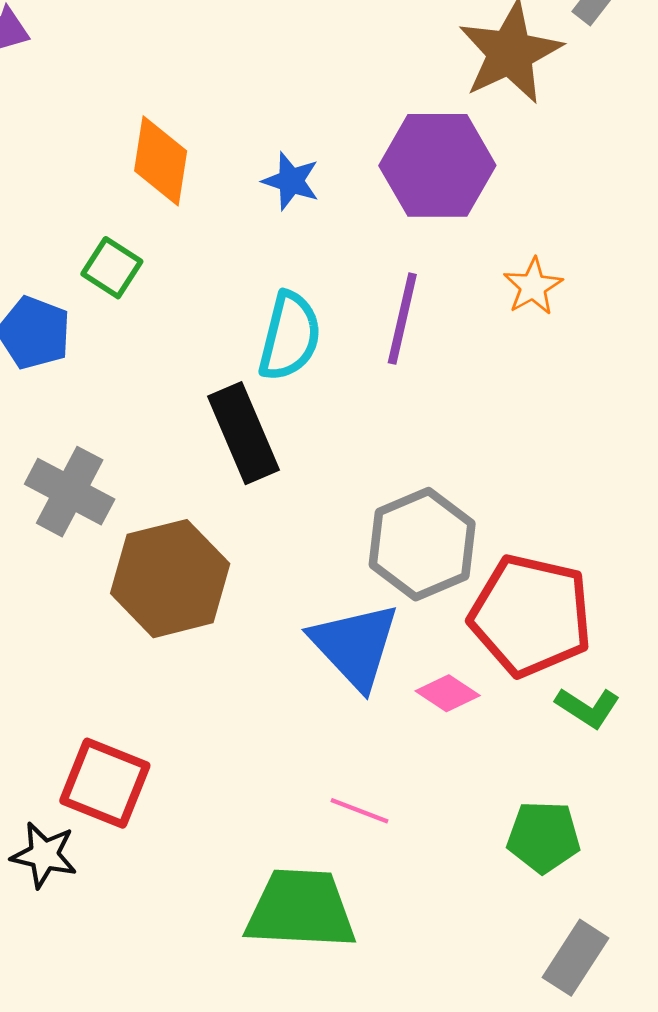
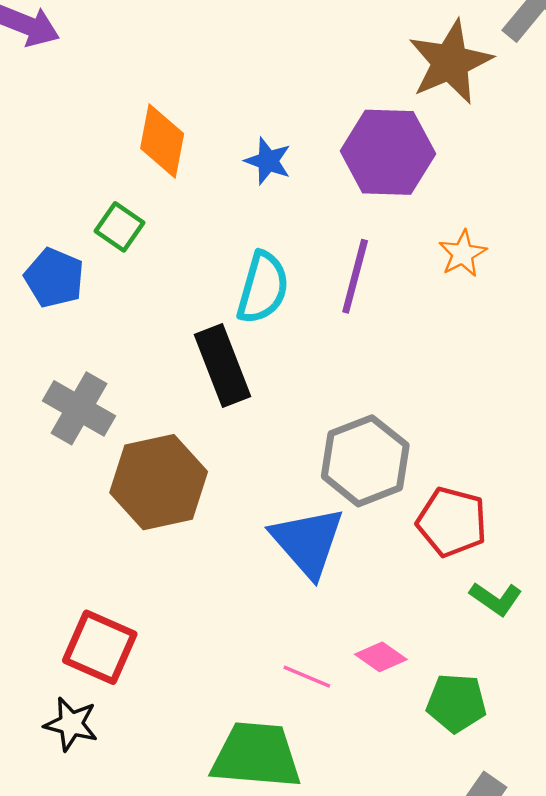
red pentagon: (531, 615) -> (452, 522), size x0.7
pink diamond: (448, 693) -> (381, 657), moved
black star: (44, 855) -> (71, 724), moved

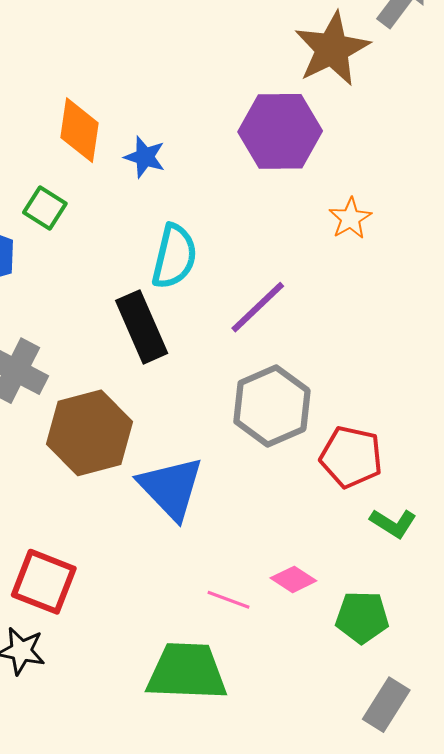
blue star: (268, 161) -> (145, 157), moved
purple line: (355, 276) -> (258, 307), moved, turned 34
blue triangle: (308, 542) -> (171, 488), moved

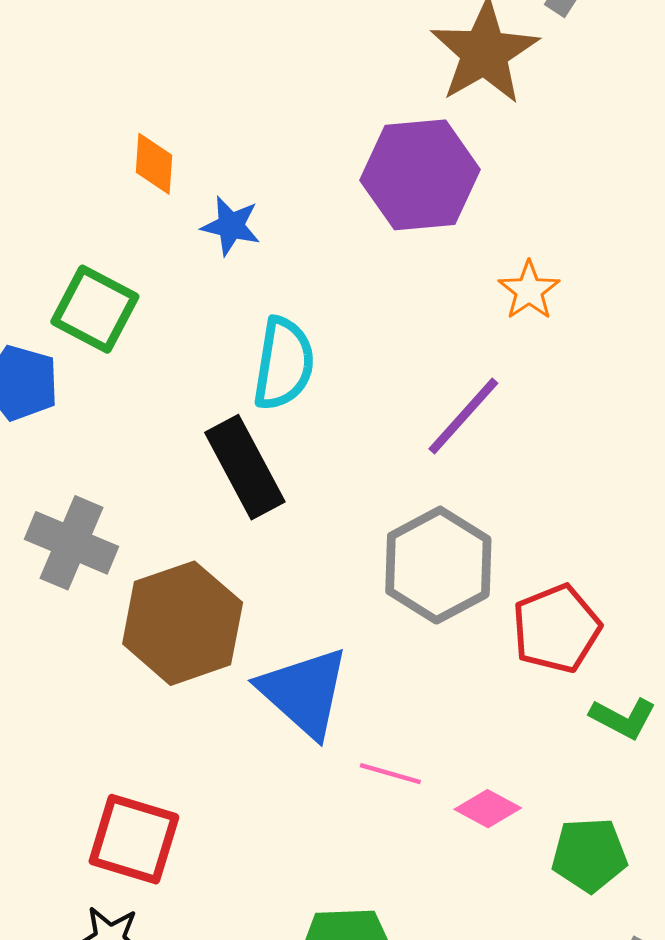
orange diamond: (79, 130) -> (154, 164), moved, size x0.7
green square: (45, 208) -> (95, 309), size x1.4
purple line: (258, 307) -> (463, 416), moved
red pentagon: (351, 457) -> (556, 629), turned -30
pink line: (229, 600) -> (390, 774), moved

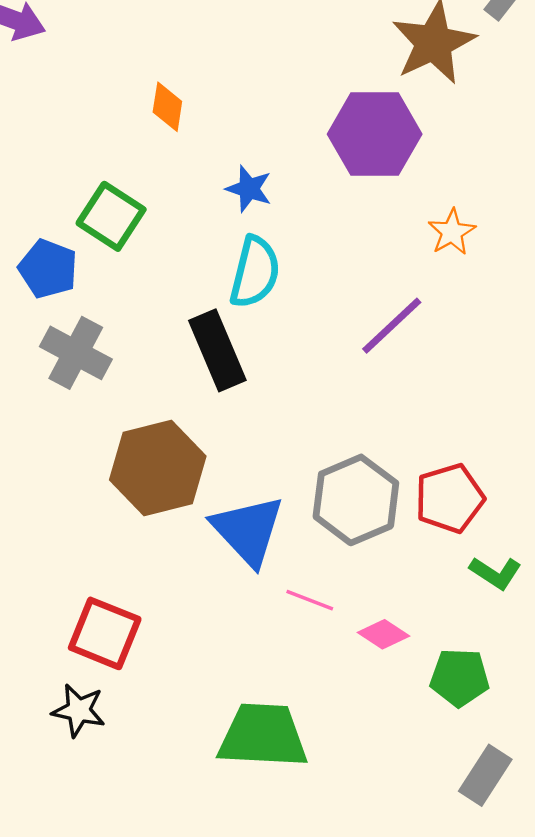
blue star: (231, 226) -> (249, 189), moved
gray cross: (72, 543) -> (76, 353), moved
gray hexagon: (438, 565) -> (356, 500), moved

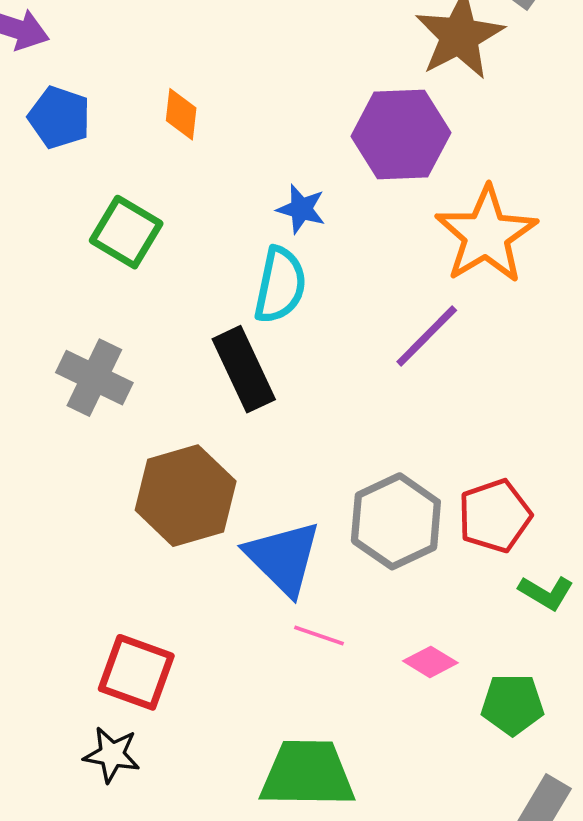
blue star: (249, 189) -> (301, 209), moved
orange star: (452, 232) -> (486, 235), size x2.0
blue pentagon: (48, 269) -> (59, 117), moved
pink line: (310, 600) -> (319, 636), moved

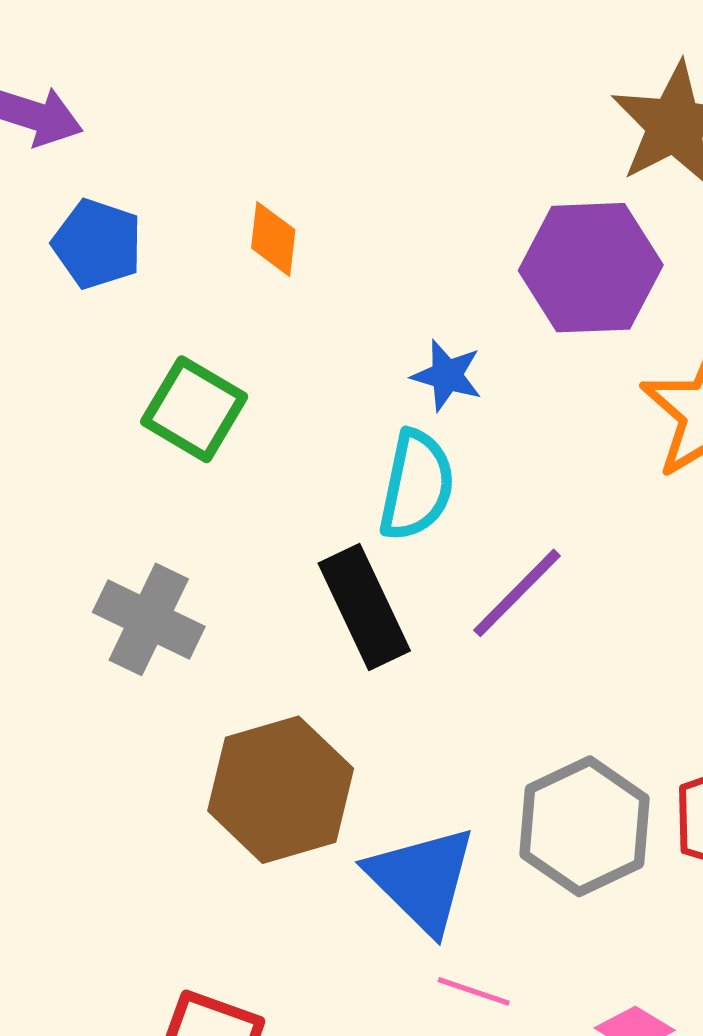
purple line: (427, 336) -> (517, 593), moved

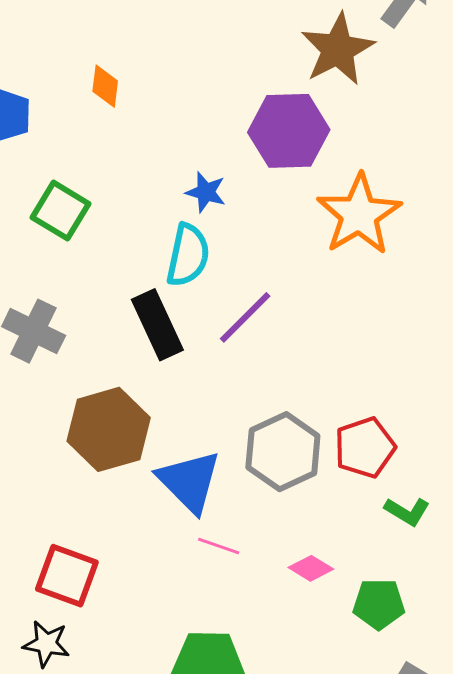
orange diamond: (273, 239) -> (105, 86), moved

